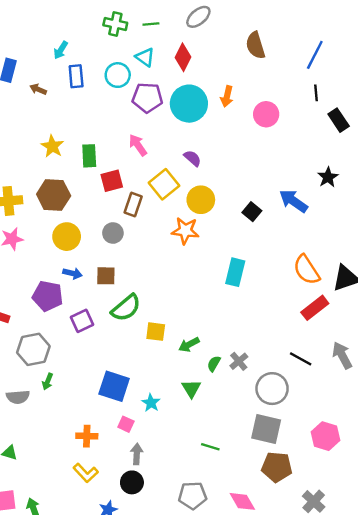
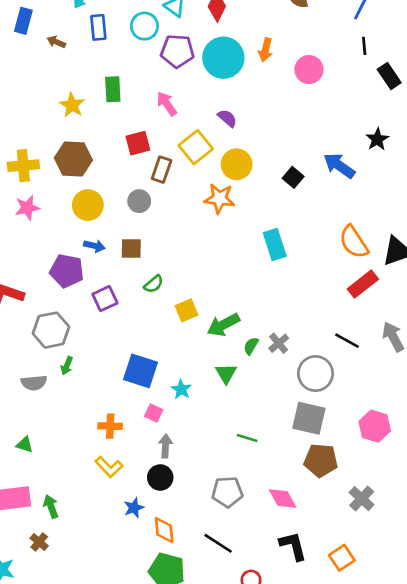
green rectangle: (89, 156) -> (113, 89), moved
cyan rectangle: (235, 272) -> (275, 245), turned -32
green semicircle: (126, 308) -> (154, 284), size x0.6
yellow square: (156, 332) -> (187, 310), turned -30
green arrow: (189, 345) -> (223, 325), size x1.4

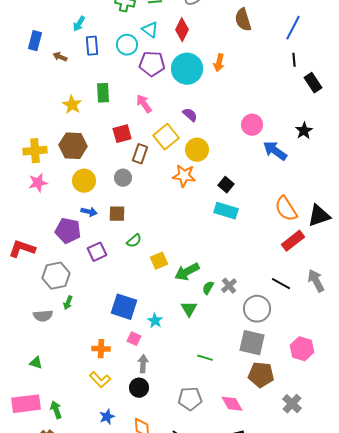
pink circle: (309, 70) -> (252, 125), moved
black square: (293, 177) -> (226, 185), moved
cyan rectangle: (275, 245) -> (226, 211), turned -55
blue star: (134, 508) -> (107, 417), moved

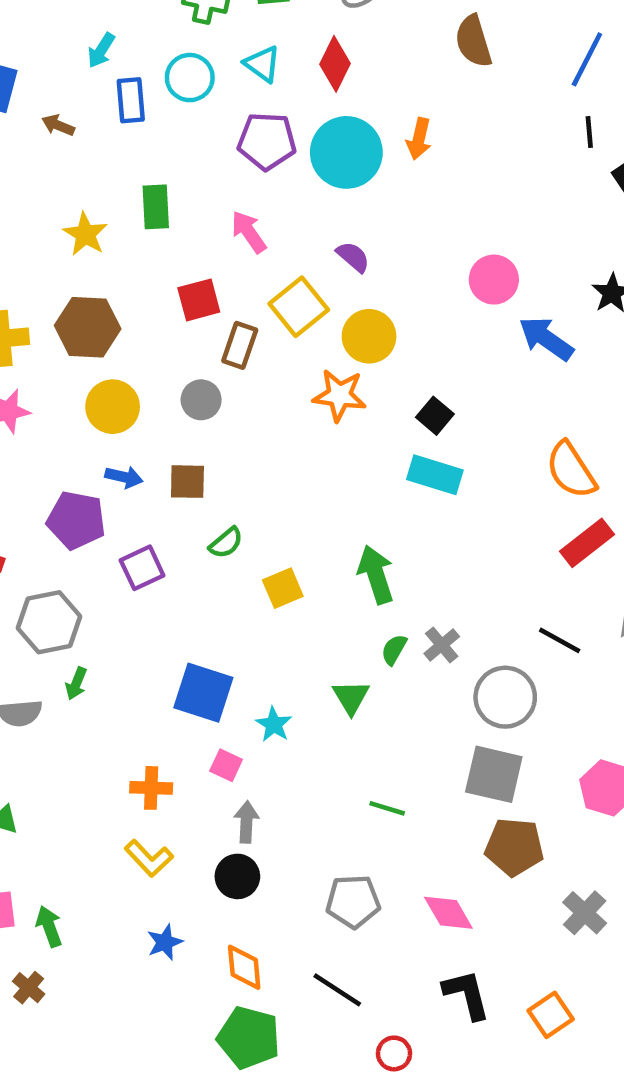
cyan circle: (127, 45) -> (190, 78), moved
green arrow: (187, 272) -> (376, 575), moved, turned 100

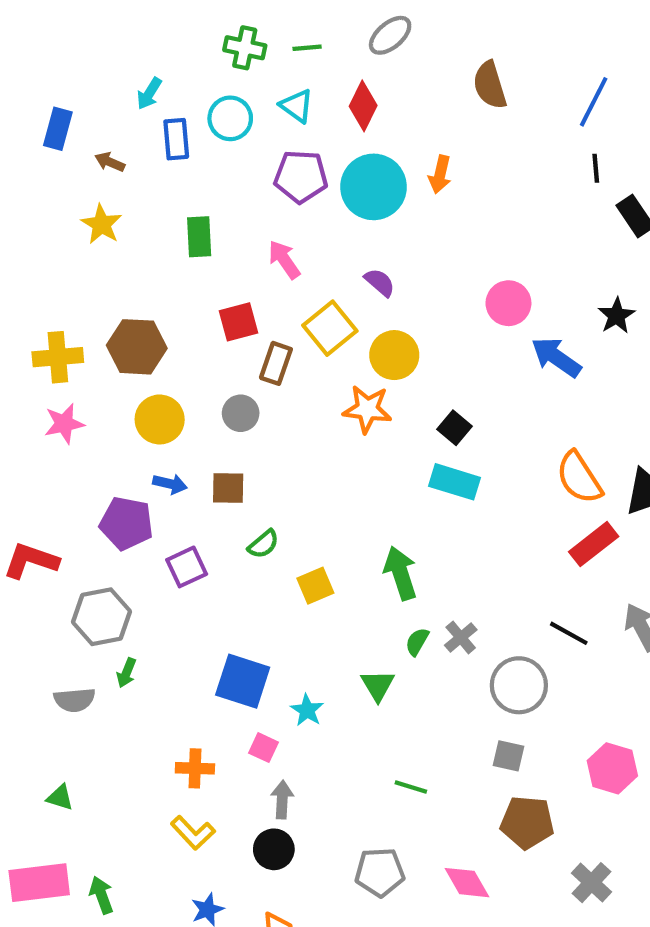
yellow star: (85, 234) -> (101, 224), moved
gray square: (494, 774) -> (508, 756), size x0.6

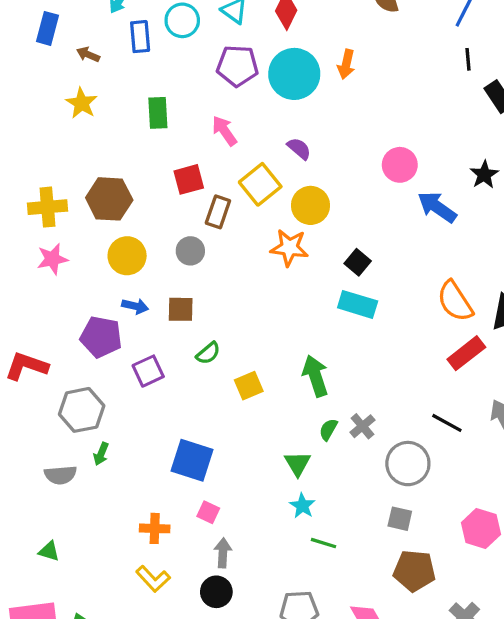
cyan star: (307, 710) -> (302, 506), moved

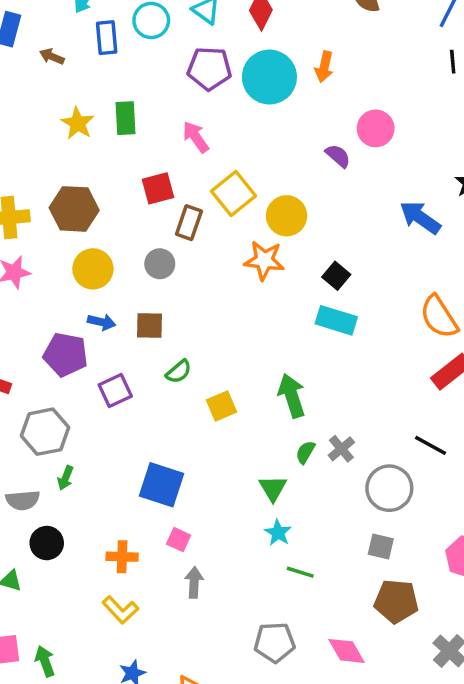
yellow star: (82, 103) -> (78, 123), moved
purple semicircle: (299, 149) -> (338, 156), moved
pink circle: (400, 165) -> (376, 128), moved
black circle: (216, 592) -> (47, 543), moved

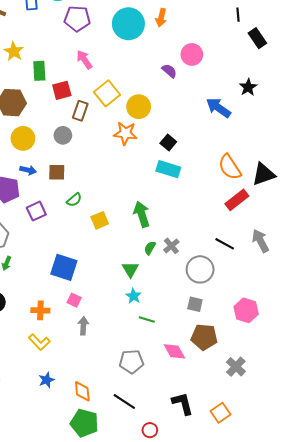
purple pentagon: (209, 68) -> (77, 19), moved
green rectangle: (126, 118) -> (39, 71), moved
pink diamond: (347, 651) -> (174, 351), moved

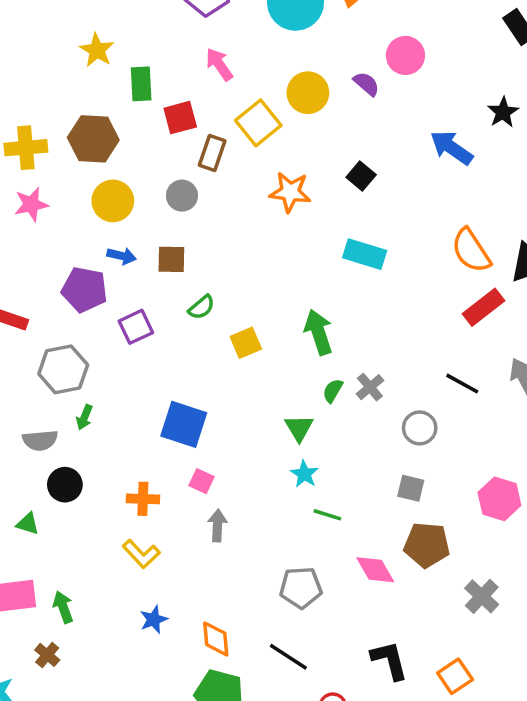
yellow circle: (139, 107) -> (308, 93), moved
black square: (168, 143) -> (361, 176), moved
gray circle: (200, 269) -> (420, 428), size x0.7

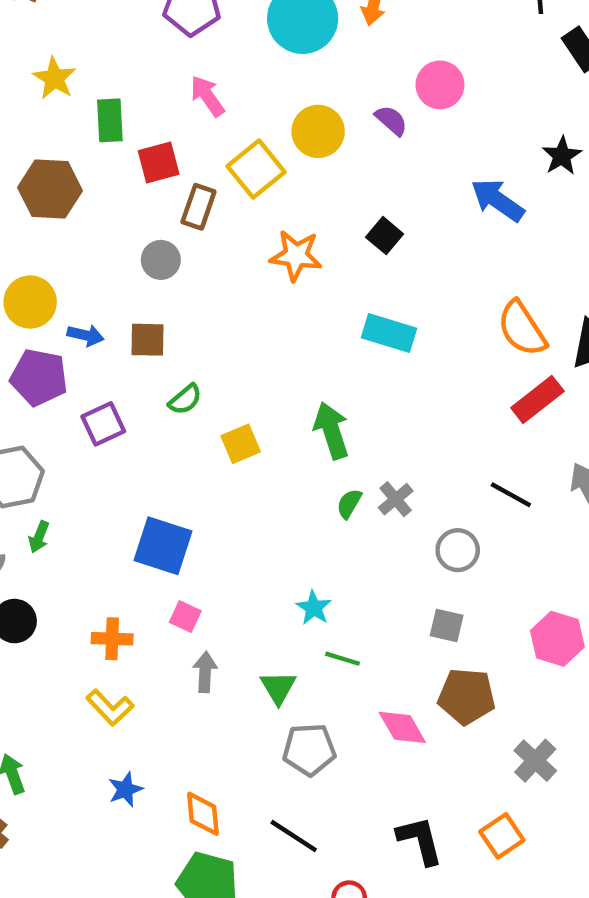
yellow circle: (113, 201) -> (30, 302), moved
green triangle: (299, 428) -> (278, 687), moved
orange square: (455, 676) -> (502, 836), moved

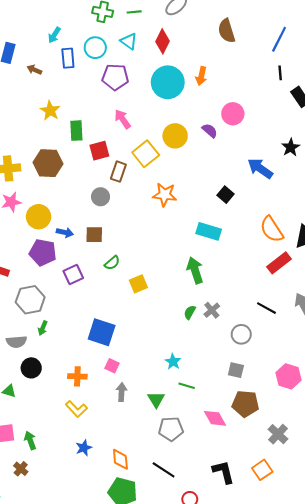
black square: (385, 236) -> (225, 195), moved
green arrow: (331, 431) -> (195, 270), moved

